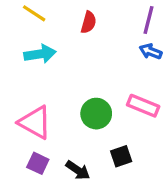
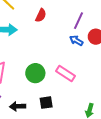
black arrow: (78, 170) -> (18, 106), turned 133

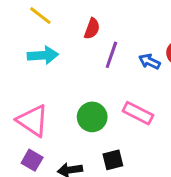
purple line: (78, 21) -> (111, 55), moved

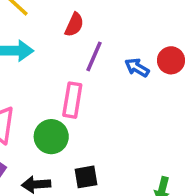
pink rectangle: (138, 113) -> (72, 100), moved, turned 68
green circle: (92, 117) -> (51, 137), moved

